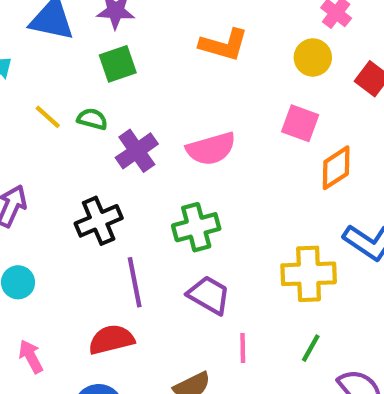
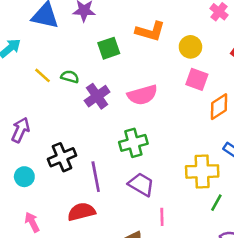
yellow circle: (313, 57) -> (190, 47), moved
green square: (118, 64) -> (109, 48), moved
black cross: (99, 221) -> (62, 157), moved
green line: (311, 348) -> (216, 203), moved

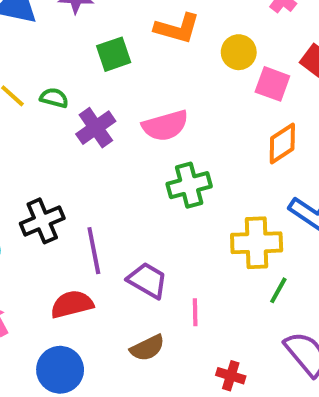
pink square: (197, 79) -> (272, 84), moved
green cross: (133, 143) -> (189, 185), moved
purple trapezoid: (141, 184) -> (147, 280), moved

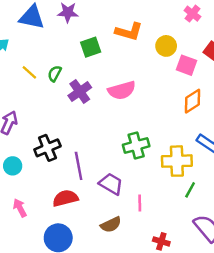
green semicircle: (54, 98) -> (55, 74), turned -77
green cross: (189, 185) -> (136, 145), moved

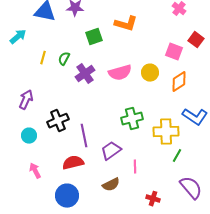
yellow circle: (166, 46) -> (150, 73), moved
yellow line: (29, 72) -> (43, 58), turned 64
purple trapezoid: (111, 184) -> (111, 151), turned -65

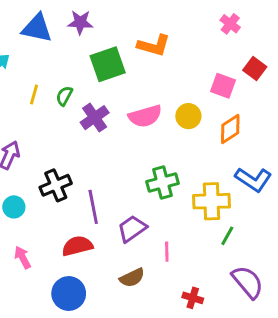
green square: (94, 37) -> (108, 64), size x1.4

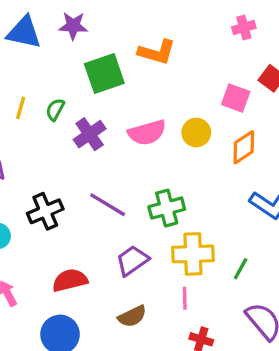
pink cross: (230, 24) -> (244, 27), turned 36
yellow cross: (211, 201) -> (193, 254), moved
purple line: (93, 207) -> (108, 205), moved, turned -48
pink line: (167, 252) -> (185, 298), moved

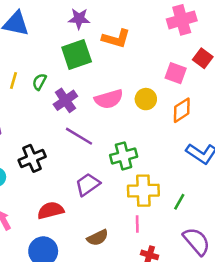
purple star: (73, 26) -> (79, 19), moved
pink cross: (244, 27) -> (182, 20), size x1.6
purple line: (108, 205) -> (79, 136), moved
purple trapezoid: (132, 261) -> (88, 184), moved

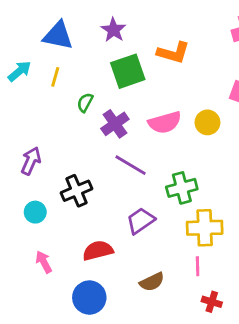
purple star: (79, 19) -> (114, 30), moved, turned 30
yellow line: (13, 81) -> (55, 77), moved

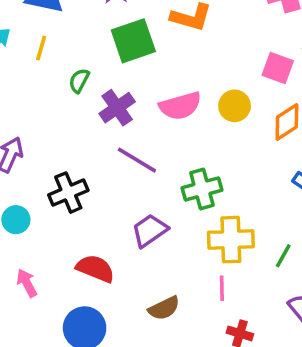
red semicircle: (98, 251) -> (95, 268), turned 36

